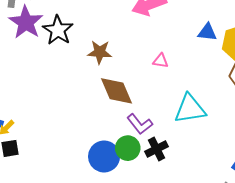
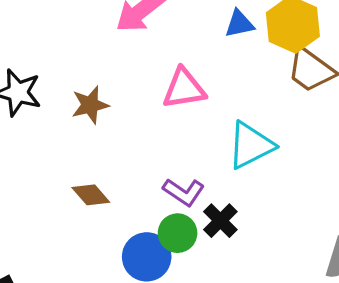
pink triangle: (160, 61) -> (184, 89), size x1.8
brown diamond: (117, 91) -> (91, 195), moved, size x0.7

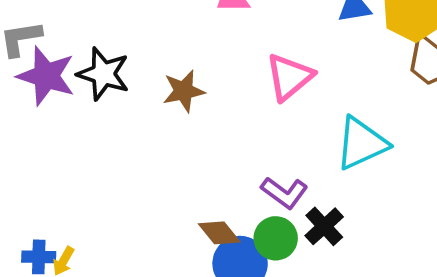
pink triangle: (184, 89) -> (289, 77), turned -33
brown diamond: (91, 195) -> (219, 233), moved

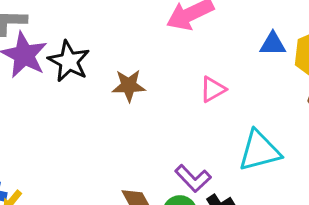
pink triangle: (289, 77) -> (213, 89), size x0.7

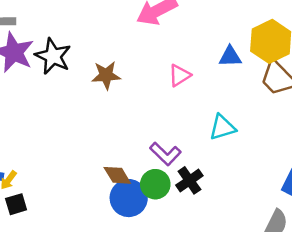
blue triangle: (273, 44) -> (230, 57), moved
cyan triangle: (259, 151) -> (222, 127), size x0.7

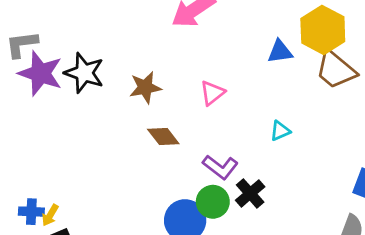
pink triangle: (180, 75) -> (212, 93), moved
cyan triangle: (222, 127) -> (280, 131), size x0.7
brown diamond: (117, 175) -> (163, 136), moved

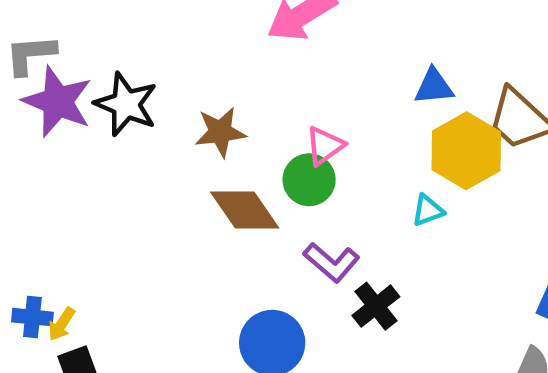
yellow hexagon: (323, 30) -> (466, 151), moved
brown diamond: (163, 136) -> (245, 210), size x1.4
green circle: (213, 202) -> (309, 180), moved

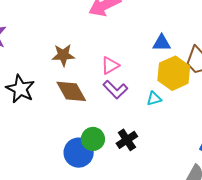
black star: (126, 104) -> (20, 89), moved
green circle: (309, 180) -> (93, 139), moved
purple L-shape: (331, 262) -> (115, 90), moved

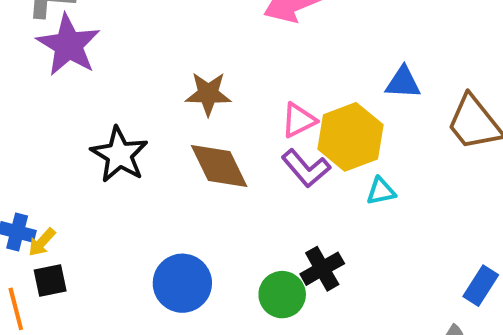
yellow hexagon: (174, 73) -> (350, 137), moved
green circle: (93, 139) -> (282, 295), moved
blue circle: (79, 153) -> (182, 283), moved

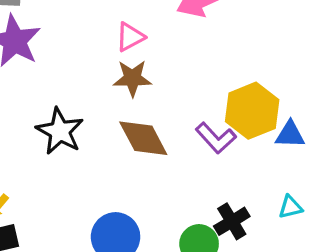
blue triangle: (403, 83) -> (290, 135), moved
pink triangle: (299, 120) -> (130, 37), moved
cyan triangle: (381, 191) -> (290, 207), moved

